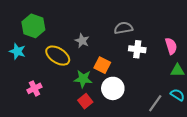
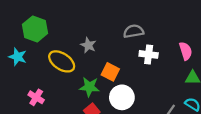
pink cross: (34, 88) -> (36, 97), turned -32

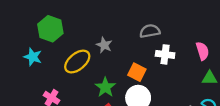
yellow ellipse: (62, 61) -> (77, 62), turned -72
orange square: (110, 72) -> (137, 72), moved
green star: (89, 87) -> (105, 87), turned 30

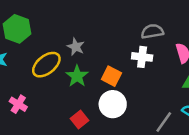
gray semicircle: (150, 31) -> (152, 31), moved
green star: (105, 87) -> (77, 76), moved

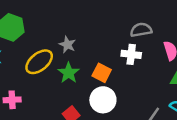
pink cross: (18, 104) -> (12, 100), turned -35

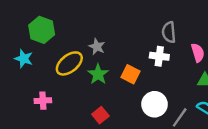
gray semicircle: (141, 30) -> (169, 32), turned -85
white circle: (103, 100) -> (155, 104), moved

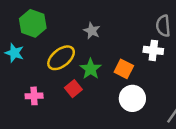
gray star: (97, 47) -> (92, 31), moved
white circle: (155, 104) -> (132, 98), moved
red square: (100, 115) -> (73, 89), moved

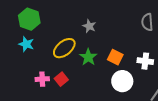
green hexagon: (33, 23) -> (29, 19), moved
white cross: (153, 50) -> (145, 61), moved
red square: (73, 89) -> (61, 79), moved

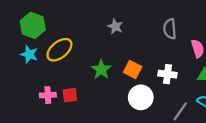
gray star: (89, 26) -> (115, 27), moved
yellow ellipse: (64, 48) -> (59, 50), moved
red square: (61, 79) -> (70, 95), turned 32

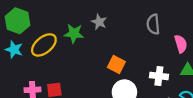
green star: (101, 69) -> (74, 33), moved, turned -30
white cross: (167, 74) -> (159, 76), moved

